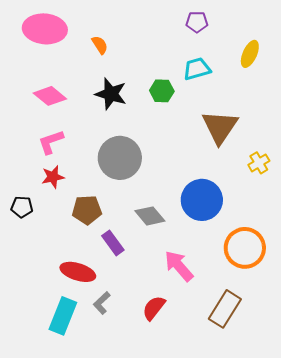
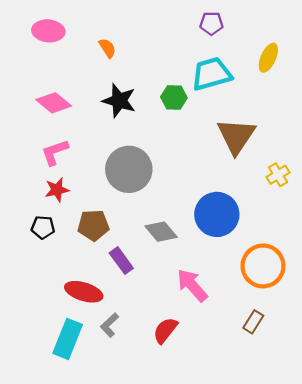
pink ellipse: (45, 29) -> (48, 31), size x0.7
cyan trapezoid: (197, 69) -> (211, 74), size x1.4
black pentagon: (22, 207) -> (43, 227), moved
brown rectangle: (225, 309) -> (253, 322), moved, size x0.6

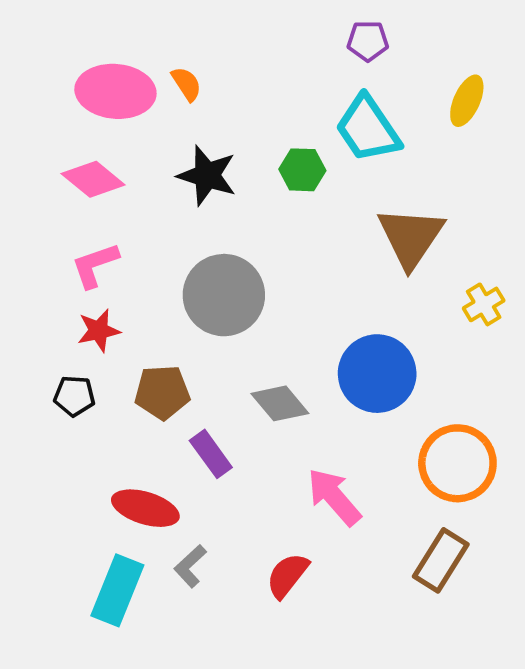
pink ellipse: (48, 31) -> (115, 91), moved, size x1.4
cyan trapezoid: (211, 74) -> (368, 129), turned -108
brown rectangle: (253, 322) -> (441, 560), size x1.5

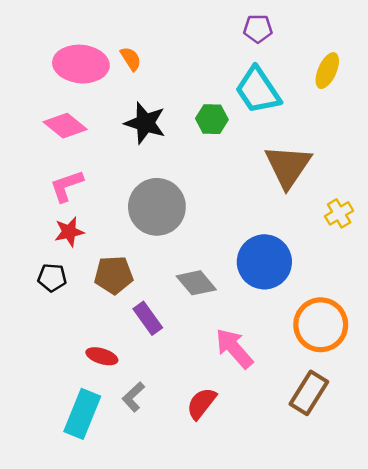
red ellipse: (145, 508) -> (102, 356), size x0.7

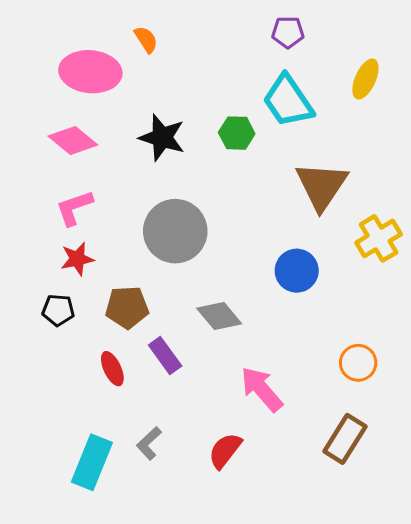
orange semicircle: (131, 59) -> (146, 39), moved
yellow cross: (339, 213) -> (379, 238), size x1.4
blue circle: (264, 262) -> (297, 271), moved, size x0.7
orange circle: (321, 325) -> (358, 363), size x0.6
red ellipse: (102, 356) -> (112, 369), moved, turned 48

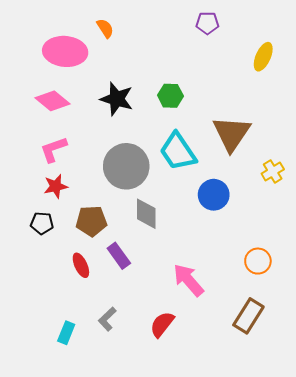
cyan trapezoid: (288, 101) -> (178, 152), moved
yellow cross: (379, 238) -> (273, 172), size x0.7
gray diamond: (219, 316) -> (146, 214), moved, turned 40
cyan rectangle: (92, 462) -> (66, 333), size x0.6

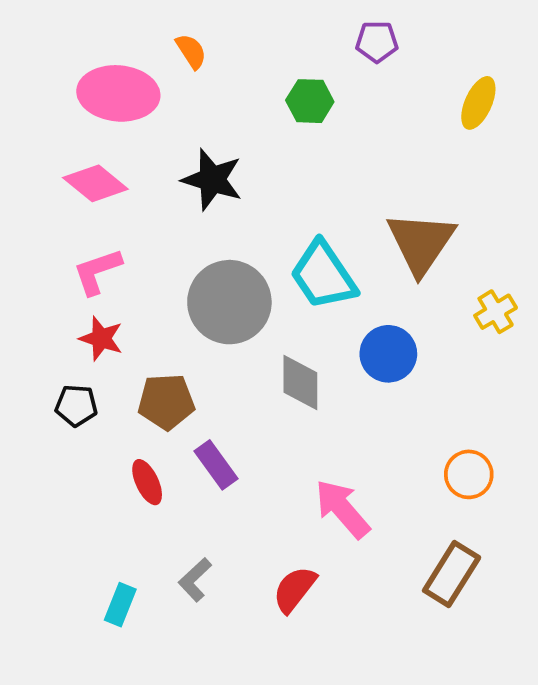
green hexagon: (170, 96) -> (310, 101), moved
red star: (56, 186) -> (101, 338), turned 30
gray diamond: (146, 214) -> (300, 383), moved

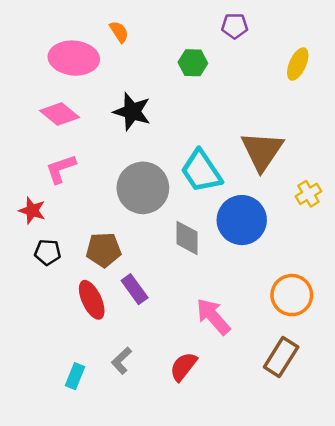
red star: (101, 338) -> (32, 210), moved
blue circle: (388, 354) -> (242, 220), size x1.4
orange circle: (469, 474) -> (292, 295), size x1.4
red ellipse: (147, 482) -> (92, 300), size x1.4

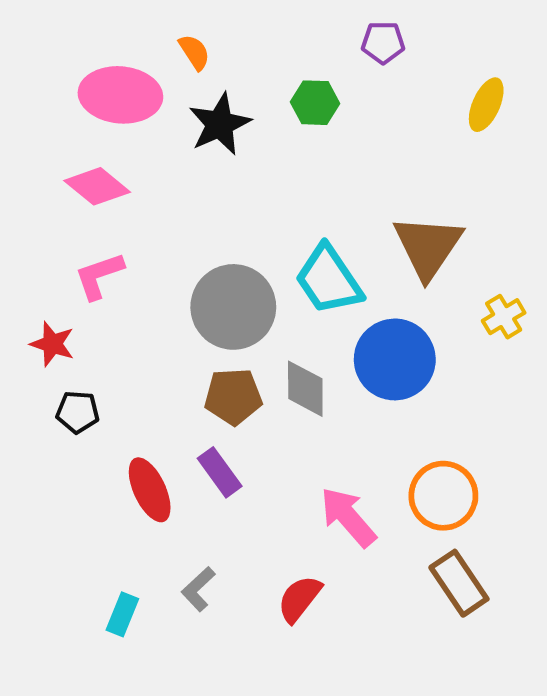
black star: (132, 112) -> (220, 124), moved, turned 30
brown pentagon: (104, 250) -> (233, 396), moved
orange circle: (292, 295) -> (443, 496), moved
brown rectangle: (281, 357) -> (459, 583), turned -66

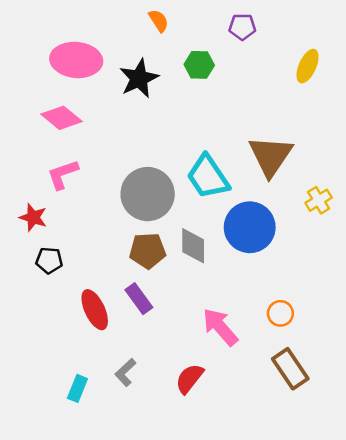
orange semicircle: (194, 52) -> (159, 21), moved
orange circle: (443, 496) -> (280, 313), size x0.6

